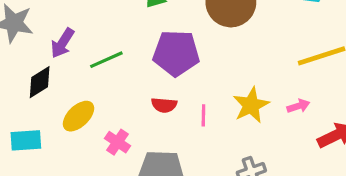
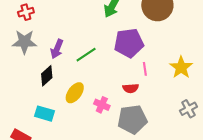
red semicircle: (164, 105) -> (131, 88), moved
pink line: (203, 115) -> (145, 69), moved
cyan rectangle: (26, 140) -> (45, 114), turned 30

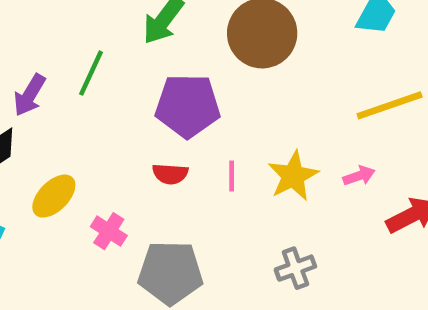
green line: (86, 55) -> (91, 73), moved, turned -40
pink line: (145, 69) -> (232, 176), moved
red semicircle: (131, 88) -> (170, 174), moved

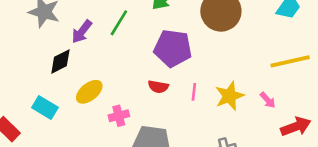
pink arrow: (359, 176) -> (268, 100), turned 60
pink cross: (109, 231) -> (119, 116), turned 36

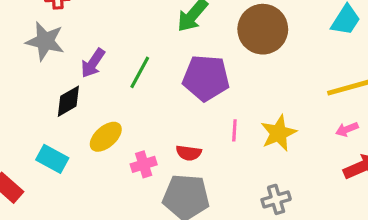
green line: (119, 23) -> (140, 72), moved
red semicircle: (158, 87) -> (189, 153), moved
pink arrow: (268, 100) -> (347, 129), moved, turned 114

